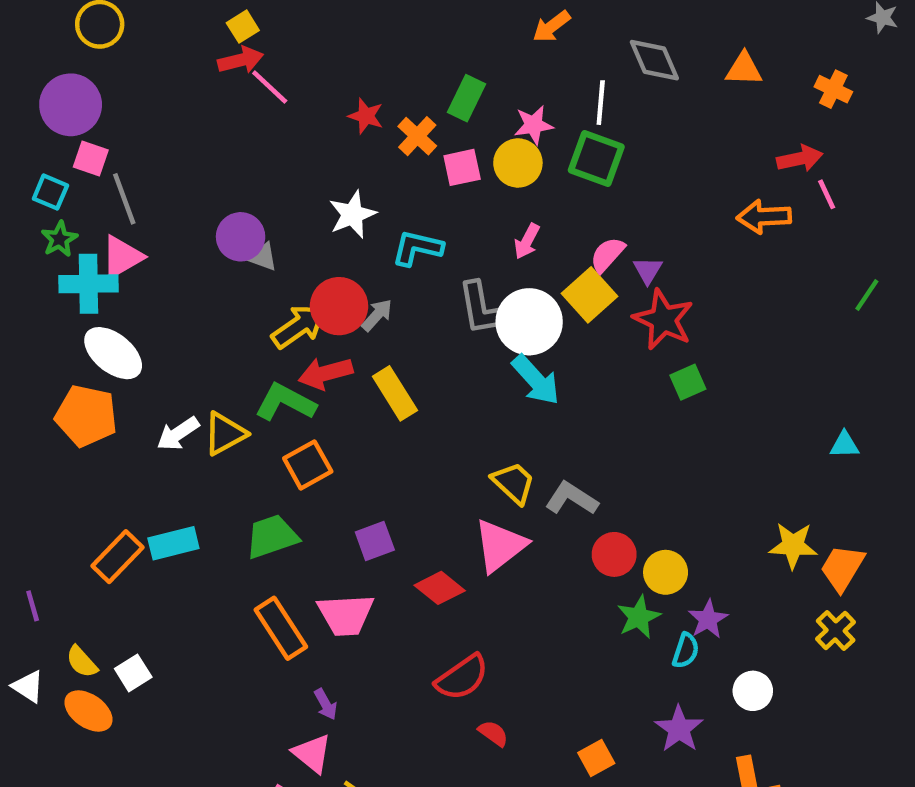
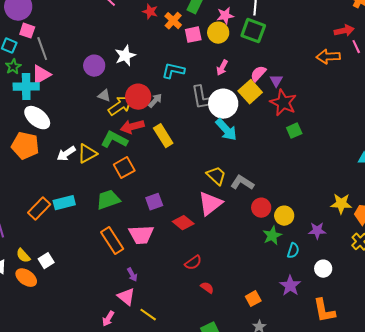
white star: (352, 214) -> (125, 56), moved
gray triangle: (263, 257) -> (104, 96), moved
purple star: (708, 619) -> (317, 231), moved, turned 30
red semicircle: (462, 677) -> (193, 263), size x0.7

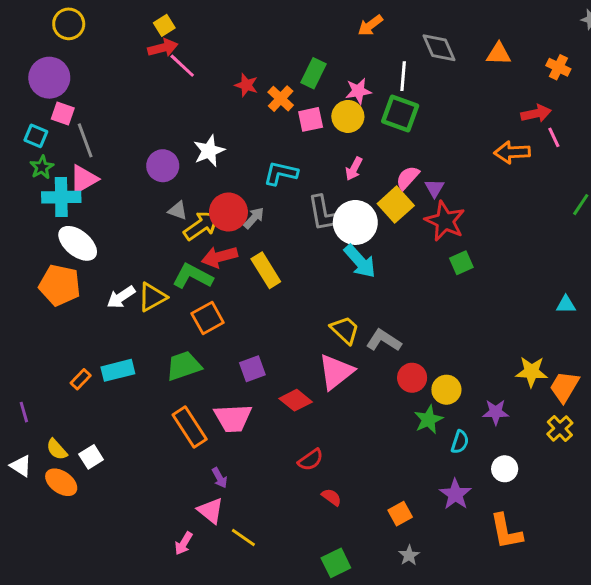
orange rectangle: (39, 209) -> (81, 379), size x0.6

